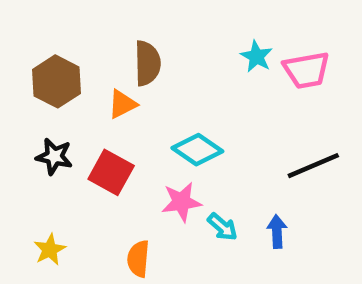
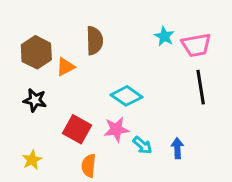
orange triangle: (122, 104) -> (65, 67), moved
black line: (313, 166) -> (201, 87), moved, turned -76
red square: (111, 172) -> (77, 129), moved

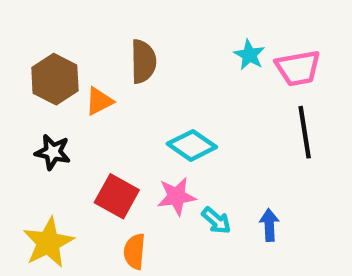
yellow star: (32, 160) -> (48, 243), size x1.6

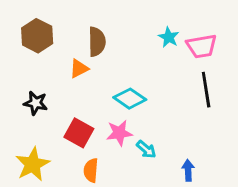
brown hexagon: (55, 79) -> (37, 36), moved
orange triangle: (99, 101) -> (79, 69), moved
blue arrow: (269, 225) -> (188, 170), moved

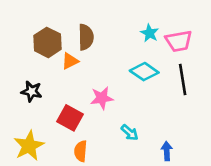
brown hexagon: (37, 36) -> (47, 42), moved
cyan diamond: (130, 99) -> (144, 72), moved
pink star: (119, 133) -> (102, 98), moved

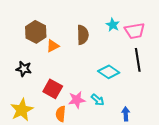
brown semicircle: (86, 37) -> (83, 35), moved
cyan diamond: (144, 72) -> (109, 72), moved
pink star: (102, 98) -> (77, 100), moved

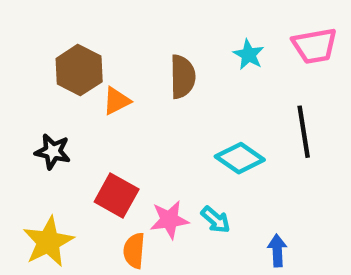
pink trapezoid: (135, 31) -> (315, 46), moved

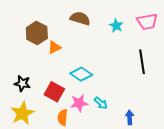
brown semicircle: (183, 77) -> (80, 18), moved, turned -72
black star: (53, 152) -> (22, 83), moved
cyan diamond: (240, 158) -> (81, 74), moved

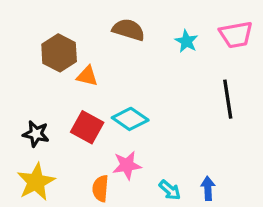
orange triangle: (54, 47) -> (87, 76), turned 40
red square: (54, 92) -> (87, 127), moved
cyan arrow: (101, 103) -> (170, 190), moved

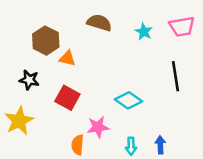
cyan diamond: (130, 119) -> (128, 100), moved
black star: (36, 134) -> (29, 80), moved
yellow star: (36, 182) -> (19, 121), moved
cyan arrow: (170, 190) -> (131, 146), turned 48

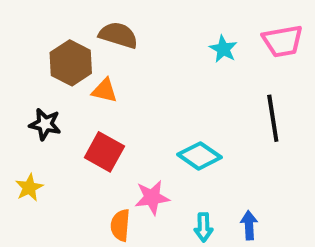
brown semicircle: (99, 23) -> (118, 35), moved
yellow star: (19, 121) -> (29, 188), size x0.6

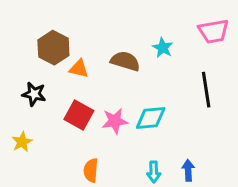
brown semicircle: (118, 35) -> (125, 61), moved
cyan star: (223, 49) -> (163, 48), moved
cyan diamond: (200, 156) -> (151, 118), turned -40
pink star: (152, 197) -> (115, 121), moved

